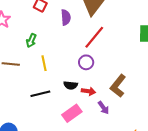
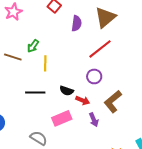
green arrow: (31, 41) -> (33, 46), moved
purple circle: (86, 62) -> (94, 76), moved

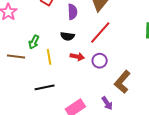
black semicircle: (67, 91) -> (67, 36), moved
red arrow: (83, 100) -> (77, 57), moved

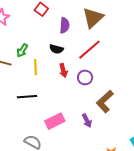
red arrow: (77, 57) -> (63, 70), turned 56

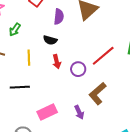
green arrow: (22, 50) -> (15, 30), moved
red line: (89, 50) -> (103, 56), moved

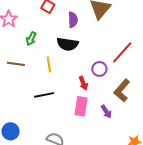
black semicircle: (50, 40) -> (68, 44), size x1.5
red arrow: (57, 62) -> (83, 83), moved
pink rectangle: (47, 112) -> (81, 106), moved, turned -48

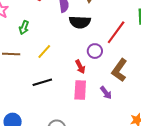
black semicircle: (68, 44) -> (80, 22), moved
yellow line: (49, 64) -> (44, 51), turned 56

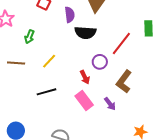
pink rectangle: (80, 90) -> (84, 100), turned -42

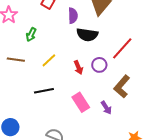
red arrow: (85, 77) -> (78, 67), moved

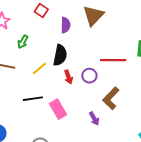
black semicircle: (87, 35) -> (60, 55), moved, turned -90
red line: (122, 48) -> (113, 60), turned 45
pink rectangle: (81, 102) -> (58, 109), moved

